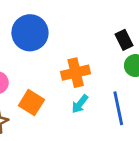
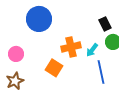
orange square: (31, 103) -> (54, 68), moved
cyan arrow: (80, 104) -> (92, 50), moved

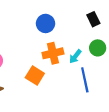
blue circle: (39, 19) -> (46, 23), moved, size x0.7
black rectangle: (105, 24) -> (93, 19), moved

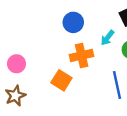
cyan arrow: (75, 56) -> (108, 38), moved

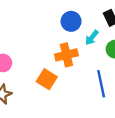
blue circle: (73, 22) -> (71, 21), moved

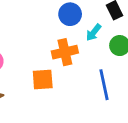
orange square: (47, 79) -> (43, 79), turned -36

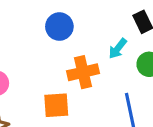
blue circle: (70, 14) -> (59, 27), moved

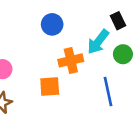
cyan arrow: (118, 49) -> (98, 42), size x1.5

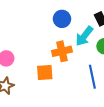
blue circle: (52, 24) -> (62, 19), moved

